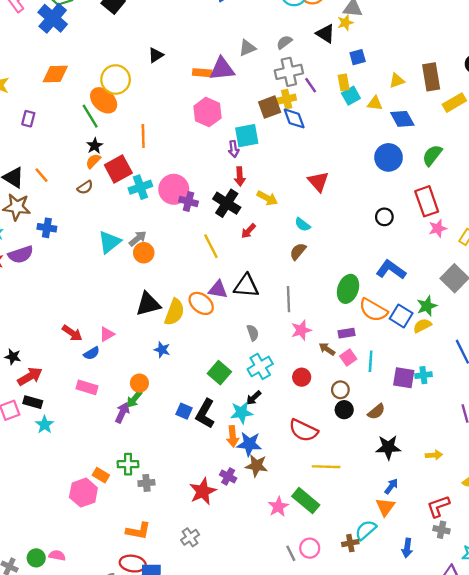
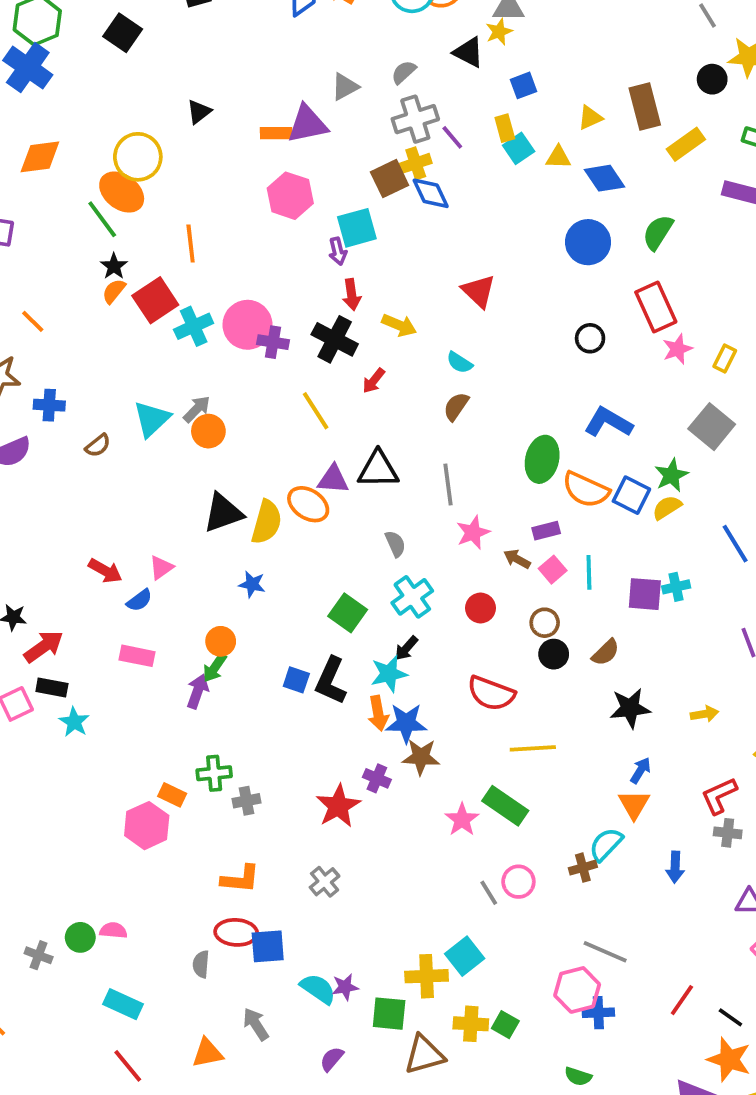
brown semicircle: (85, 187) -> (98, 445), moved

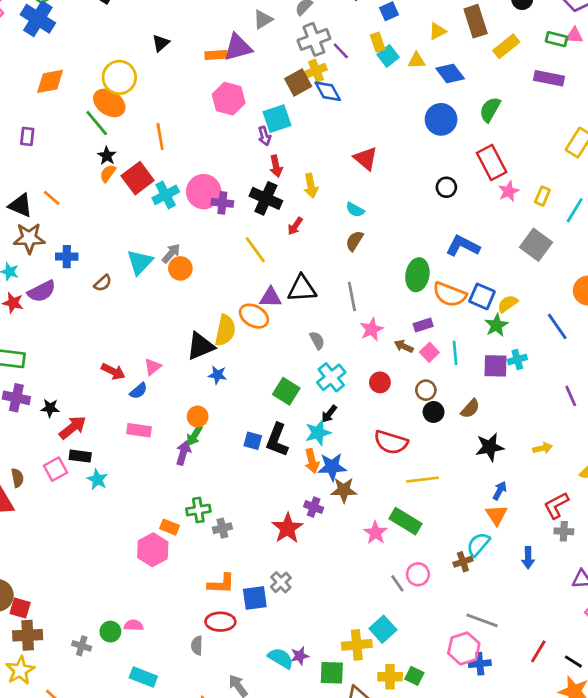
yellow arrow: (399, 325) -> (311, 186), turned 60
green star: (671, 475) -> (496, 325), moved
black triangle: (223, 513) -> (200, 346), moved
blue square: (268, 946) -> (255, 598), moved

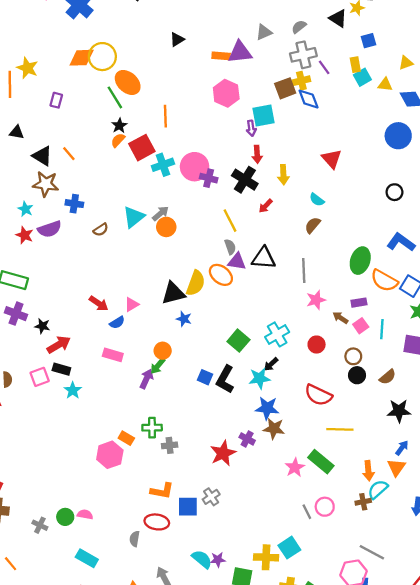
yellow circle: (119, 77) -> (102, 57), moved
gray semicircle: (317, 340) -> (230, 247), moved
orange arrow: (312, 461) -> (368, 471), moved

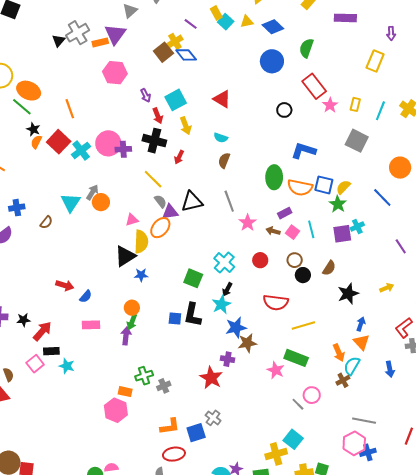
purple triangle: (240, 52) -> (115, 34), turned -30
gray cross: (303, 55) -> (78, 33), moved
cyan square: (264, 115) -> (176, 100), moved
orange ellipse: (221, 275) -> (160, 228), turned -70
pink triangle: (132, 304) -> (132, 220), moved, turned 32

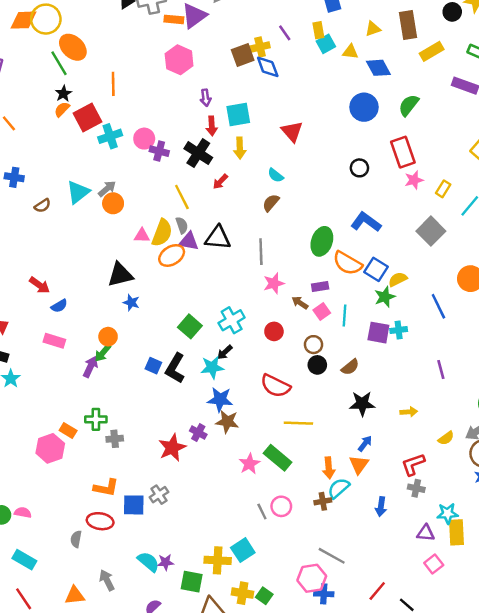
pink circle: (108, 143) -> (144, 139), size x0.7
yellow semicircle: (141, 242) -> (162, 233), moved

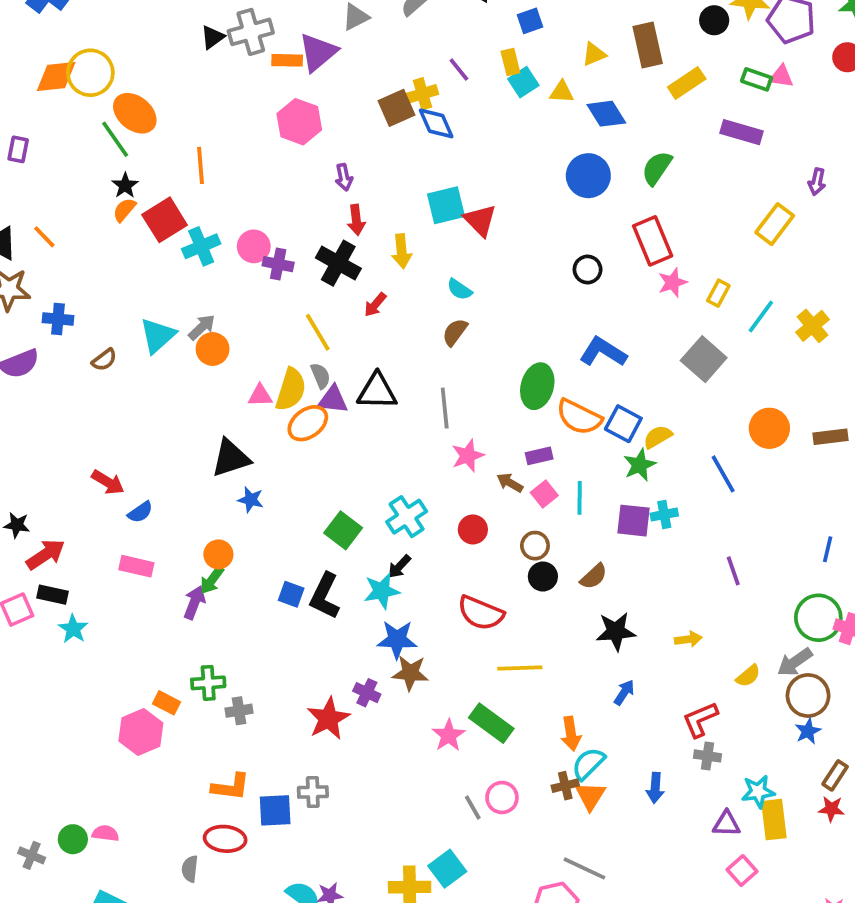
cyan square: (238, 115) -> (446, 205), moved
orange triangle: (359, 465) -> (590, 796), moved
gray cross: (159, 495) -> (313, 792), turned 36

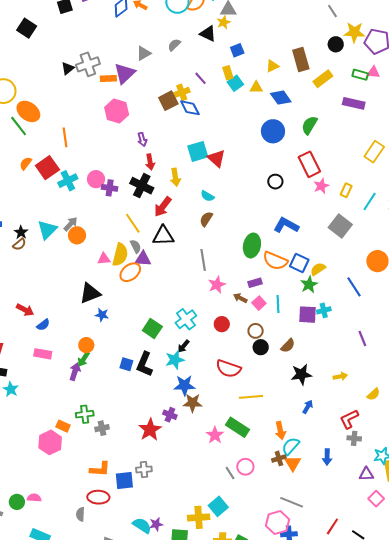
black star: (125, 185) -> (21, 232), moved
red arrow: (375, 305) -> (163, 207), size x1.5
black triangle: (377, 391) -> (163, 236), moved

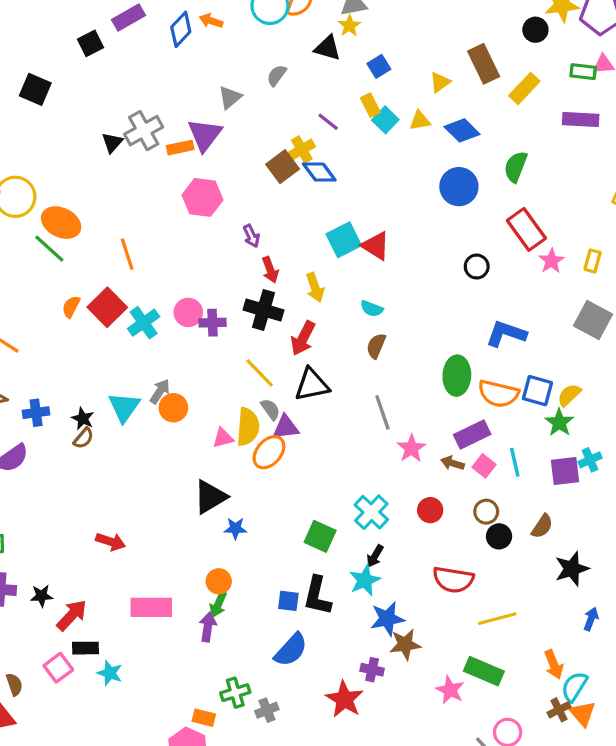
purple rectangle: (255, 283) -> (472, 435), size x1.5
blue semicircle: (43, 325) -> (291, 650), moved, size x1.6
pink rectangle: (43, 354) -> (151, 607), size x1.4

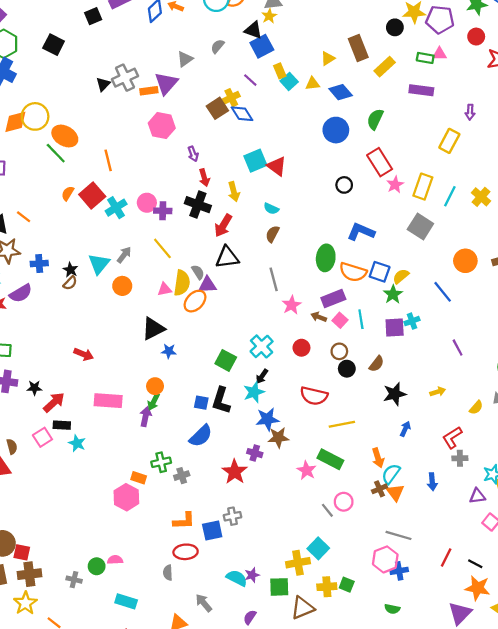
blue square: (379, 66) -> (262, 46), moved, size x1.5
yellow rectangle: (593, 261) -> (423, 187), size x1.6
yellow line: (260, 373) -> (162, 248), moved
orange circle: (173, 408) -> (122, 286), moved

